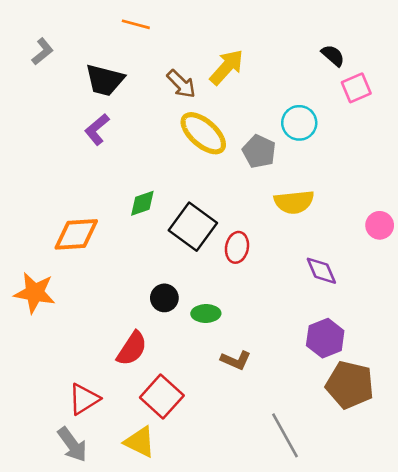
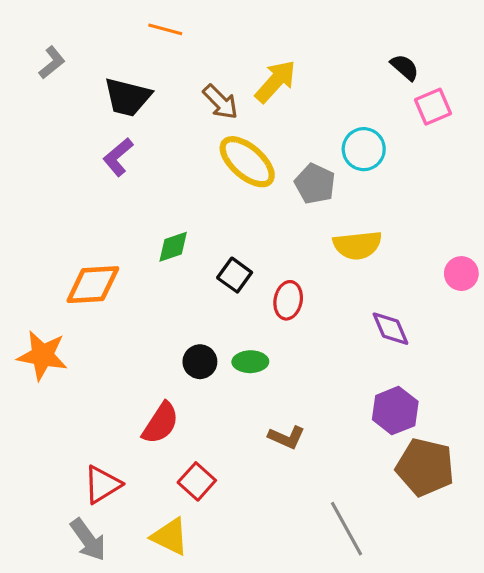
black square: (193, 227) -> (235, 275), size x0.6
green ellipse: (206, 313) -> (250, 362), moved
red square: (162, 396) -> (197, 481), size x0.7

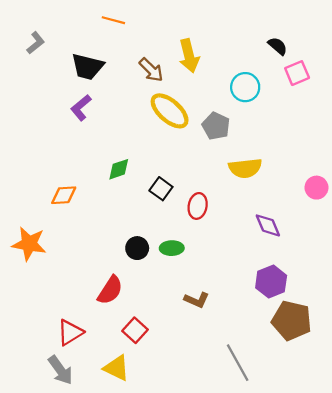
yellow arrow: (276, 81) -> (189, 56), turned 124
cyan circle: (364, 149) -> (245, 87), moved
orange diamond: (93, 285) -> (64, 195), size x0.7

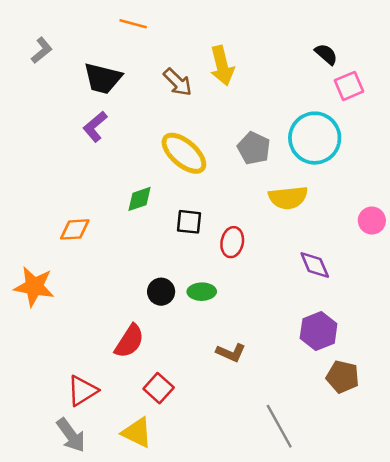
cyan circle: (245, 87) -> (315, 138), moved, size x1.5
yellow ellipse: (170, 111) -> (184, 153), moved
black square: (161, 189) -> (189, 222), turned -30
brown pentagon: (292, 320) -> (343, 377), size x0.7

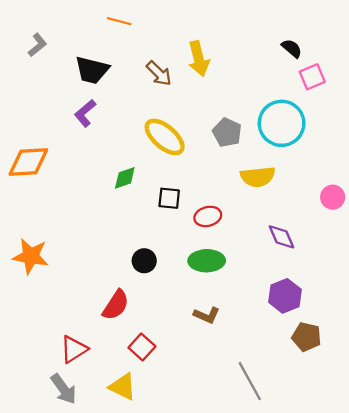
orange diamond: (75, 229) -> (28, 162), moved, size x1.5
red ellipse: (232, 242) -> (208, 216), turned 65
green ellipse: (202, 292) -> (207, 261), moved, size x1.4

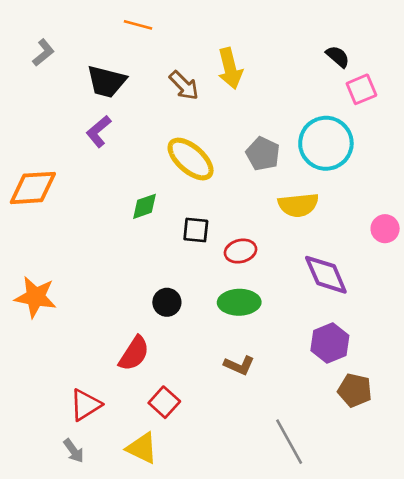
purple diamond: (282, 237) -> (326, 275), size x1.4
gray arrow: (64, 389) -> (74, 451), size x0.7

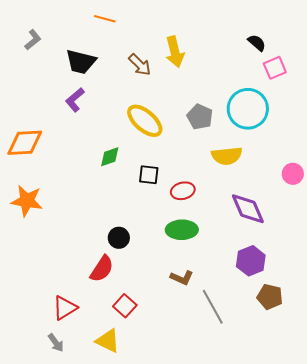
orange star: (35, 297) -> (27, 201), moved
black circle: (167, 302) -> (119, 238), moved
gray line: (289, 442) -> (213, 307), moved

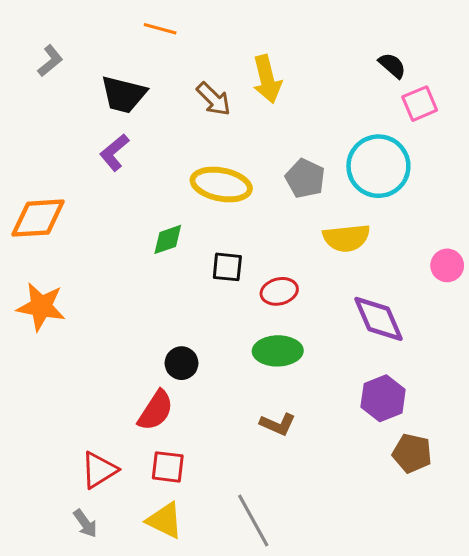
yellow ellipse: (145, 121) -> (221, 184), turned -30
red square: (125, 306) -> (168, 467), moved, turned -35
gray line: (213, 307) -> (253, 520), moved

